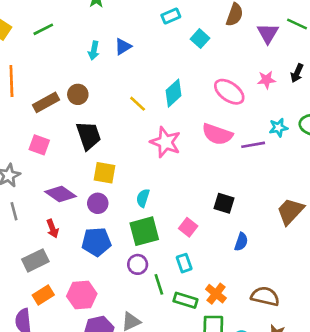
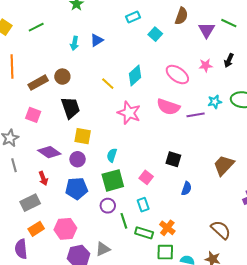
brown semicircle: (265, 296) -> (221, 230), moved, turned 30

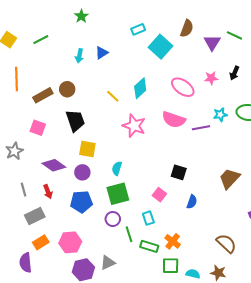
cyan square: (155, 34) -> (160, 47), size x1.6
gray line: (14, 165) -> (24, 190), moved
pink square: (146, 177) -> (159, 195), moved

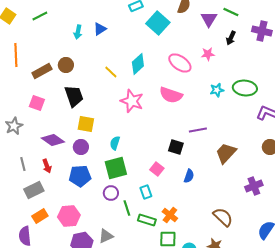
black arrow: (234, 73) -> (231, 38), moved
purple line: (201, 128) -> (198, 130), moved

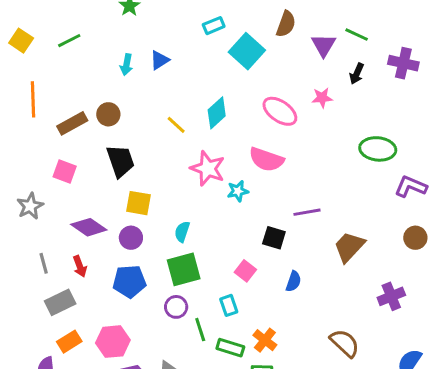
cyan star: (217, 90) -> (238, 191), moved

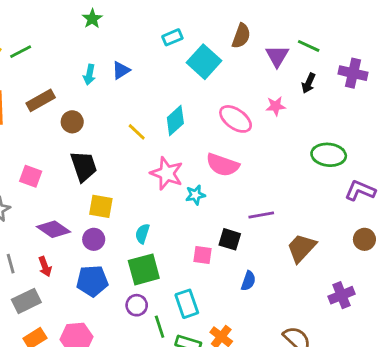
green line: (69, 41) -> (21, 52), moved
brown rectangle: (72, 123) -> (41, 100), moved
pink square: (245, 271) -> (203, 255), moved, turned -30
cyan rectangle: (229, 305) -> (187, 304), size x1.4

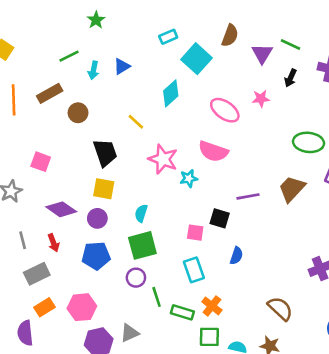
green line: (21, 52) -> (69, 56), moved
cyan diamond: (175, 120) -> (171, 93), moved
black trapezoid: (84, 166) -> (105, 153), moved
brown trapezoid: (301, 248) -> (292, 189), moved
cyan rectangle: (187, 304) -> (194, 270), moved

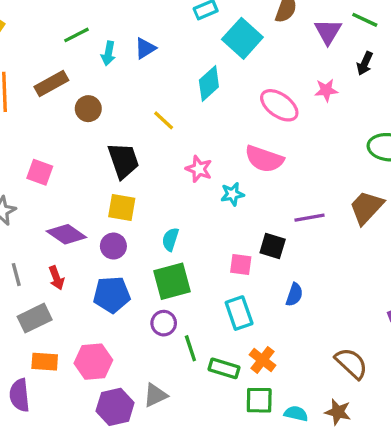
pink star: (163, 159) -> (199, 169), size x0.7
orange rectangle: (45, 307) -> (45, 362), turned 36

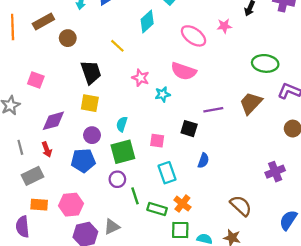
purple diamond: (66, 234) -> (53, 121), turned -50
purple circle: (113, 246) -> (92, 135), moved
pink square: (241, 264) -> (157, 141), moved

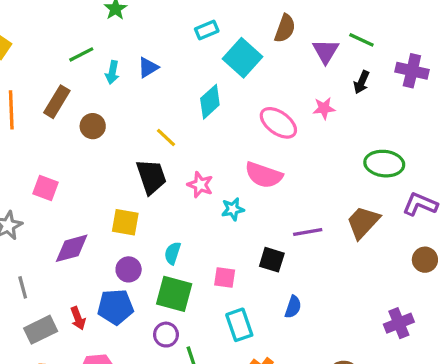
brown rectangle: (43, 22) -> (57, 102), turned -30
black trapezoid: (91, 72) -> (151, 177), moved
red arrow: (47, 149) -> (78, 318), moved
green square: (123, 152) -> (174, 294), turned 30

